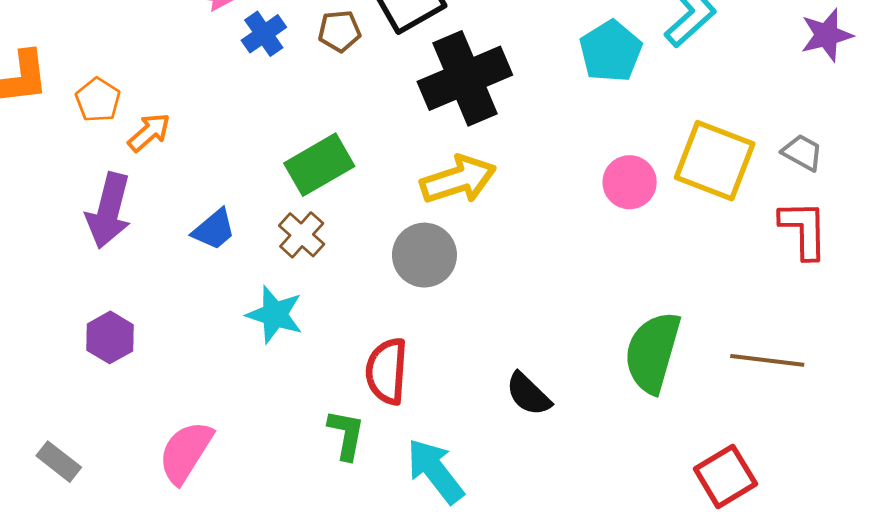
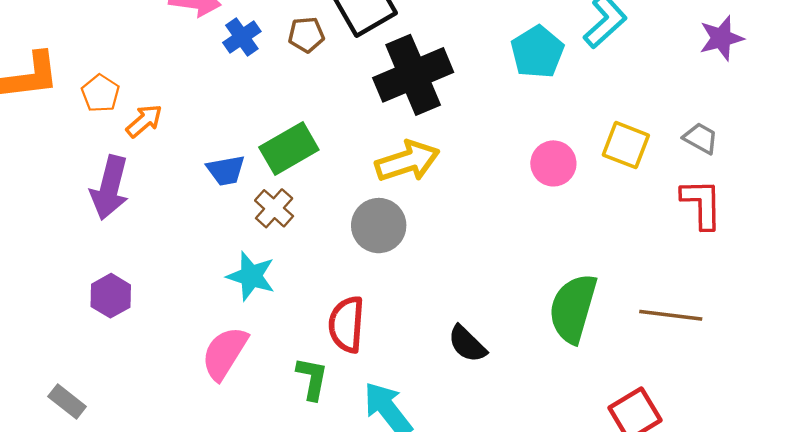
yellow square: (715, 161) -> (626, 145), size x0.7
blue trapezoid: (214, 229) -> (226, 170), moved, turned 30
pink semicircle: (186, 452) -> (225, 353), moved

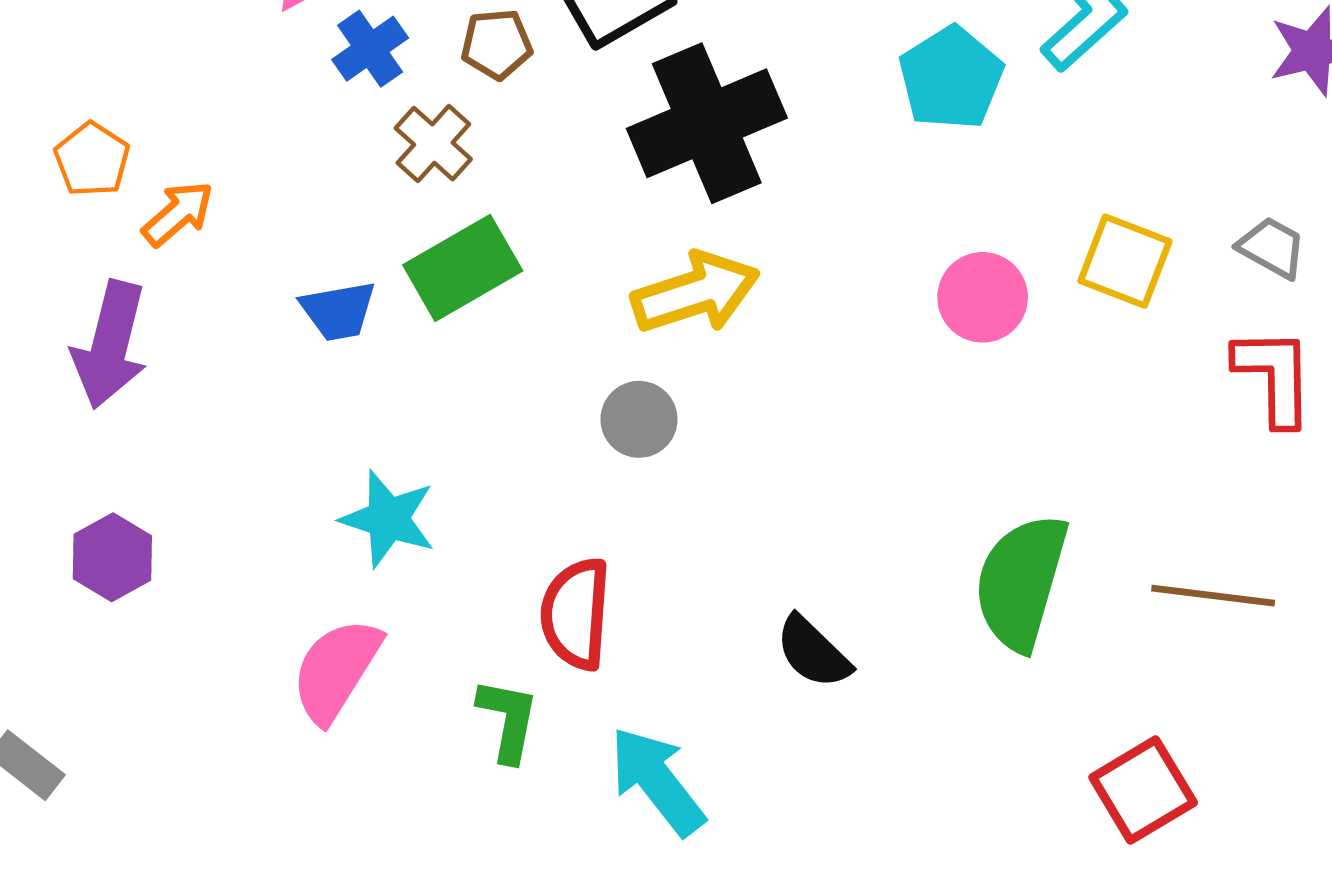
brown cross: (274, 208) -> (433, 144), moved
gray circle: (379, 226) -> (639, 419), size x0.7

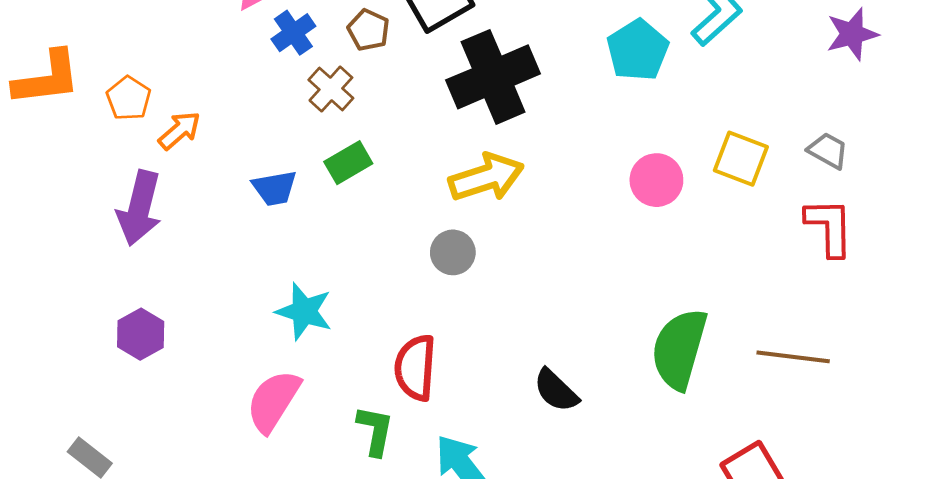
brown pentagon: (497, 44) -> (368, 30), turned 30
green rectangle: (463, 268) -> (348, 163), size x0.7

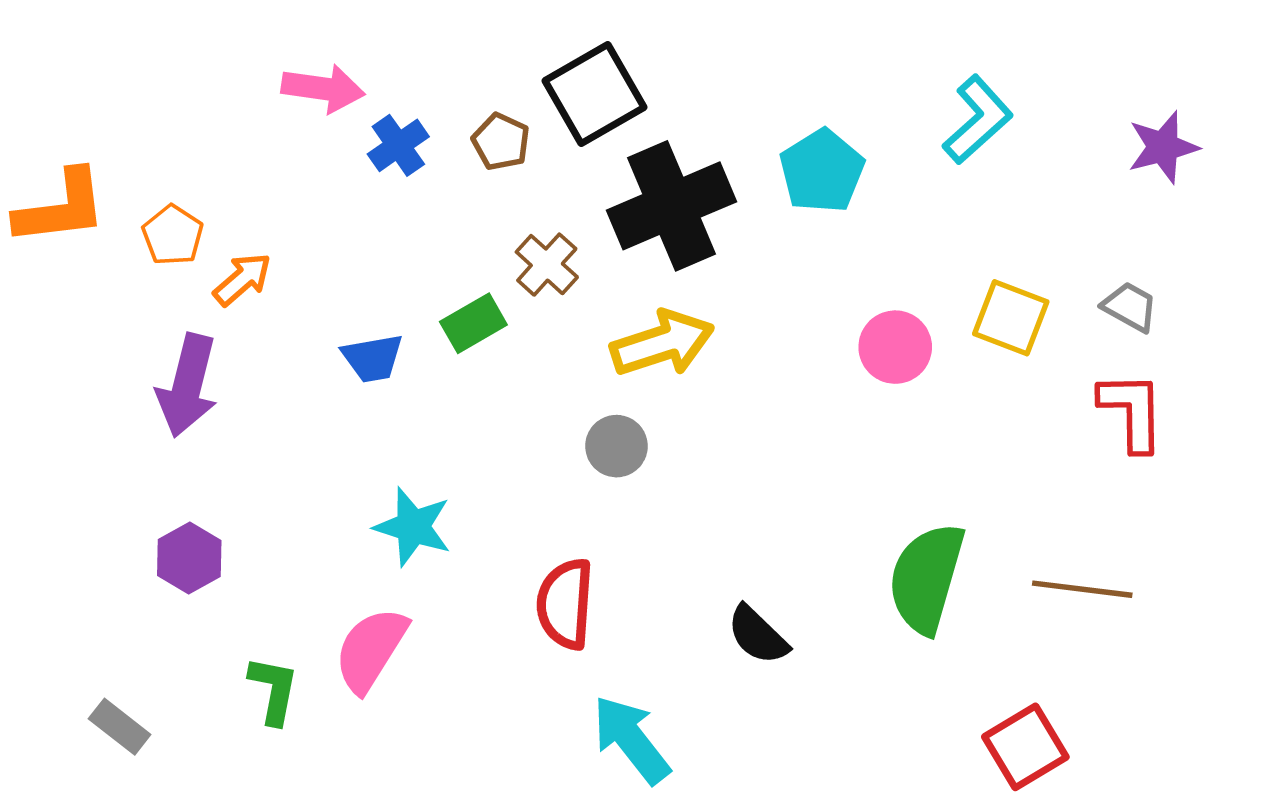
cyan pentagon: (638, 50) -> (822, 171), moved
brown cross: (331, 89) -> (547, 265), moved
green L-shape: (375, 431) -> (274, 690), moved

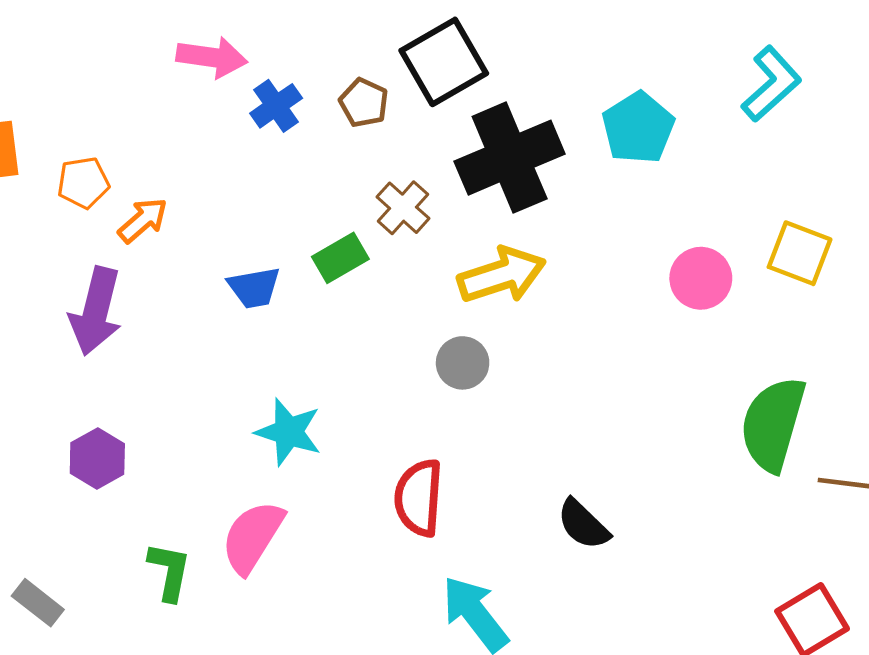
orange pentagon: (173, 235) -> (83, 183), turned 30
green semicircle: (926, 578) -> (773, 424), moved

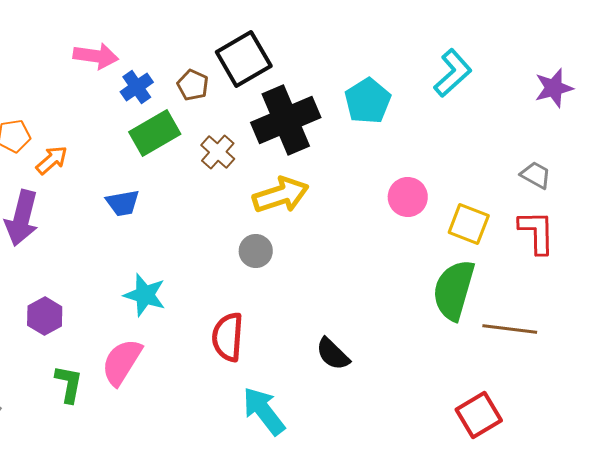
yellow square: (800, 253) -> (469, 224), moved
green rectangle: (340, 258) -> (155, 133), moved, size x1.4
purple hexagon: (97, 459) -> (45, 316), moved

